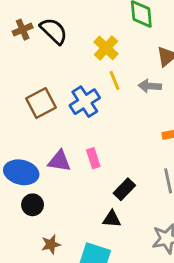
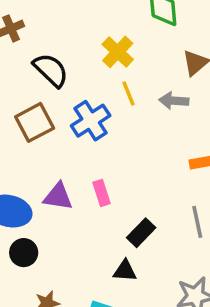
black semicircle: (54, 31) -> (51, 70), moved

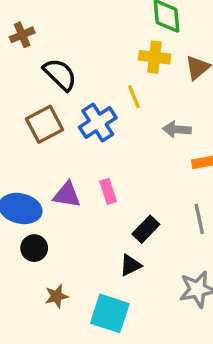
yellow cross: (118, 52) -> (155, 57), moved, turned -36
gray arrow: (174, 101) -> (177, 129), moved
black triangle: (125, 271) -> (130, 265), turned -30

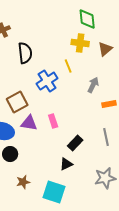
black semicircle: (60, 74) -> (25, 53), turned 40
brown square: (44, 124) -> (17, 102), moved
gray arrow: (177, 129) -> (93, 85), turned 112

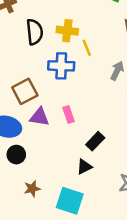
yellow cross: (80, 43) -> (67, 31), moved
blue cross: (47, 81) -> (61, 66), turned 35

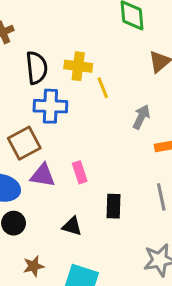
blue cross: (61, 66) -> (50, 106), moved
black rectangle: (95, 141) -> (114, 206), turned -42
black triangle: (84, 167) -> (72, 226), moved, turned 42

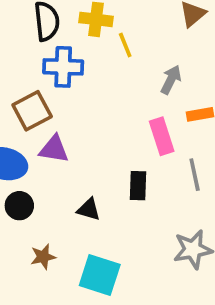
pink rectangle: (80, 172) -> (162, 136), moved, size x1.4

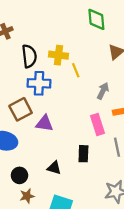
purple triangle: (54, 149) -> (44, 123), moved
black circle: (19, 206) -> (19, 175), moved

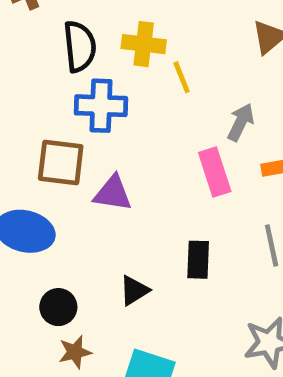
brown square: (21, 109) -> (61, 163), turned 35
pink rectangle: (97, 124) -> (215, 172), moved
black triangle: (54, 168) -> (134, 290), turned -48

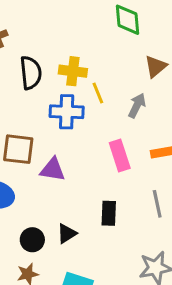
blue cross: (101, 106) -> (67, 112), moved
gray arrow: (241, 122) -> (137, 106), moved
black circle: (58, 307) -> (32, 240), moved

